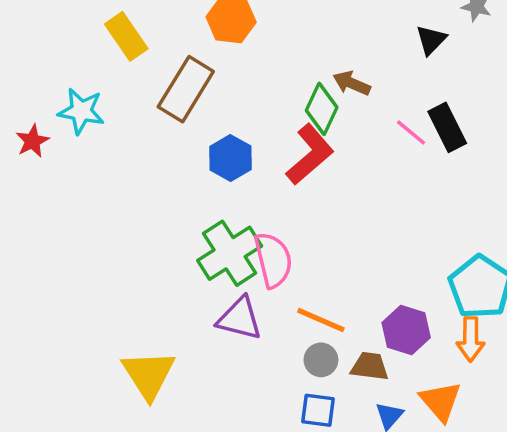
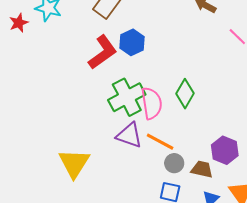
green diamond: (322, 109) -> (185, 94), moved
red L-shape: (310, 154) -> (103, 52), moved
orange line: (321, 320) -> (160, 142), moved

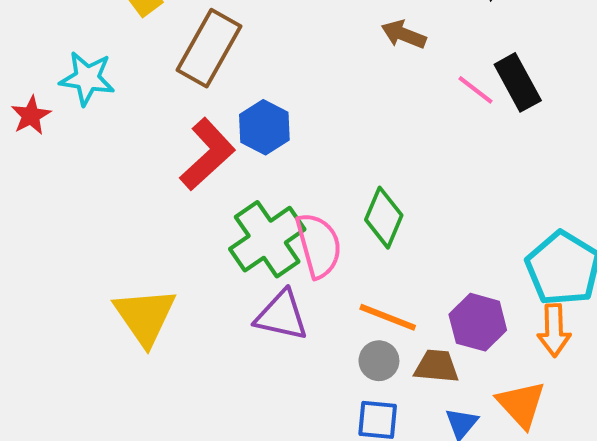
orange line: (160, 142) -> (388, 317), moved
yellow triangle: (74, 163) -> (145, 316), moved

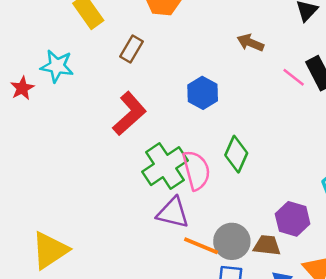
brown rectangle: (209, 48) -> (132, 49), size x0.6
blue hexagon: (264, 127) -> (203, 93), moved
yellow triangle: (145, 316) -> (50, 250), moved, turned 30
orange line: (388, 317) -> (201, 246), moved
gray circle: (379, 361) -> (232, 241), size x1.5

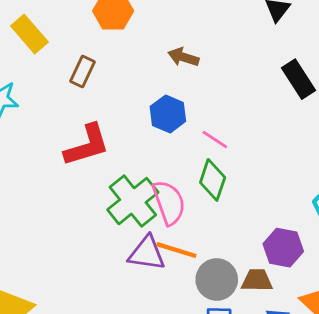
brown arrow: (250, 43) -> (183, 57), moved
pink line: (294, 77) -> (215, 140), moved
red L-shape: (129, 114) -> (87, 145), turned 30
orange line: (201, 246) -> (176, 250), moved

